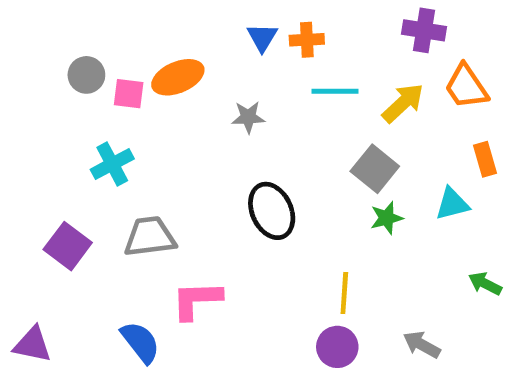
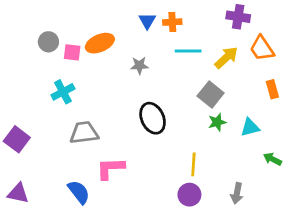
cyan triangle: (452, 204) -> (250, 127), moved
purple square: (68, 246) -> (17, 139), moved
gray arrow: (422, 345) -> (237, 193), turned -108

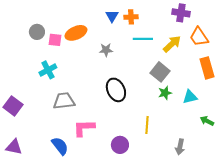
orange rectangle: (272, 89) -> (207, 68), size x1.5
purple circle: (189, 195) -> (120, 145), moved

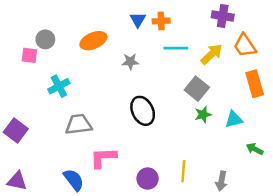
pink square: (55, 40) -> (29, 55), moved
yellow line: (147, 125) -> (183, 171), moved

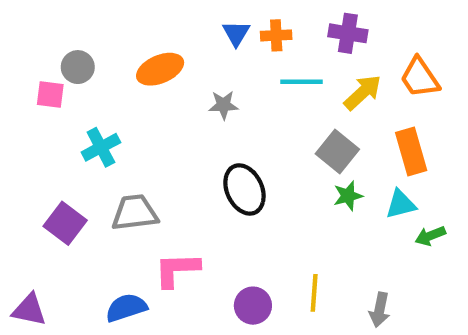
purple cross: (223, 16) -> (348, 33), moved
orange rectangle: (255, 84) -> (411, 151), moved
purple square: (16, 131) -> (65, 223), moved
green arrow: (255, 149) -> (430, 236), moved, turned -49
blue semicircle: (74, 180) -> (126, 308), turned -70

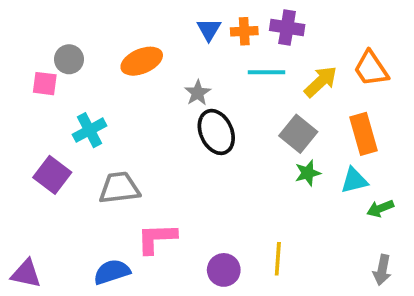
purple cross: (348, 33) -> (287, 28), moved
gray star: (223, 105) -> (198, 93), turned -30
black ellipse: (244, 189) -> (216, 132), moved
purple square: (65, 223) -> (52, 175), moved
gray arrow: (380, 310) -> (382, 270), moved

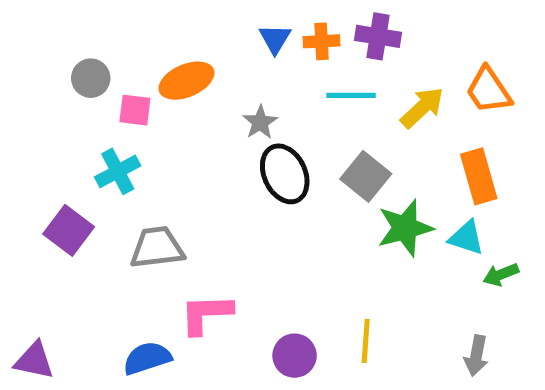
pink square: (45, 84) -> (135, 110), moved
gray square: (298, 134) -> (366, 176), moved
green star: (308, 173) -> (405, 228), size x1.6
cyan triangle: (354, 180) -> (466, 238), turned 32
gray arrow: (382, 270) -> (476, 356), moved

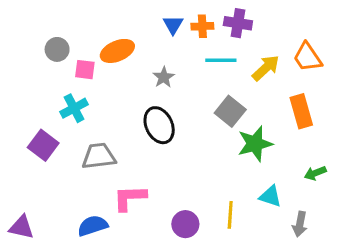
black ellipse: (285, 174) -> (159, 125), moved
cyan triangle: (466, 238) -> (270, 196), moved

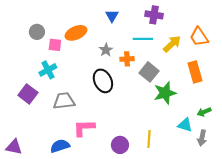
orange cross: (202, 26) -> (127, 59), moved
cyan triangle: (270, 196) -> (185, 125), moved
gray arrow: (300, 224) -> (202, 138), moved

